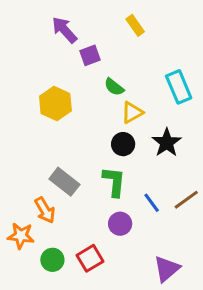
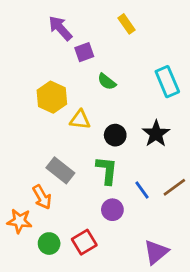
yellow triangle: (132, 113) -> (80, 120), moved, turned 35

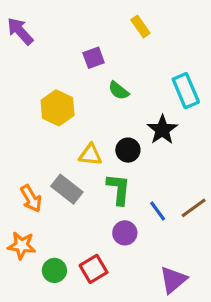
purple arrow: (60, 28) -> (20, 31), moved
yellow triangle: (80, 120) -> (90, 155), moved
black star: (156, 134) -> (162, 130), moved
orange arrow: (42, 197) -> (31, 199), moved

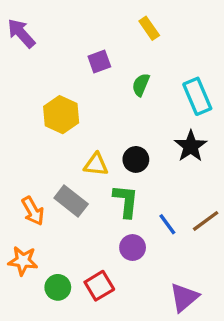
green semicircle: (119, 91) -> (141, 85), moved, turned 75
black star: (162, 130) -> (191, 146), moved

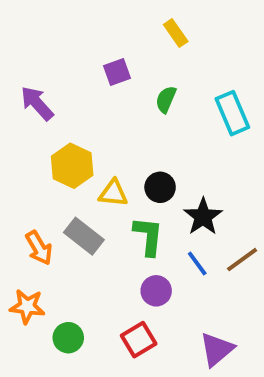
purple arrow: (21, 33) -> (37, 103), moved
yellow hexagon: (61, 115) -> (72, 166), moved
black star: (191, 146) -> (203, 217), moved
red square: (99, 286) -> (139, 340), moved

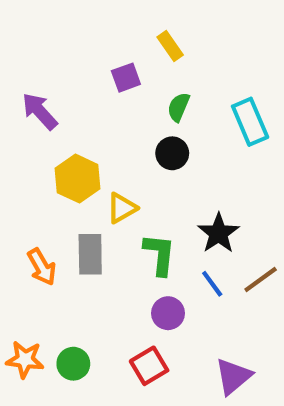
yellow rectangle: (176, 33) -> (170, 46), moved
black circle: (160, 187) -> (172, 153), moved
yellow triangle: (113, 193) -> (122, 208), turned -36
gray rectangle: (84, 236) -> (90, 254), turned 51
orange star: (27, 306) -> (25, 359), moved

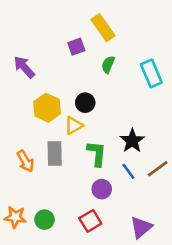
yellow rectangle: (170, 46) -> (103, 28), size x1.5
black circle: (172, 153) -> (85, 103), moved

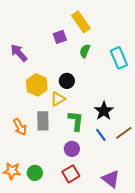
purple circle: (102, 189) -> (72, 149), moved
purple triangle: (141, 227) -> (111, 179), turned -42

